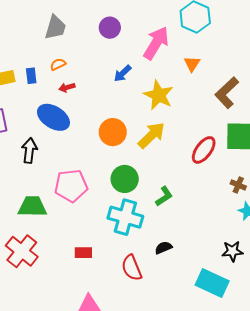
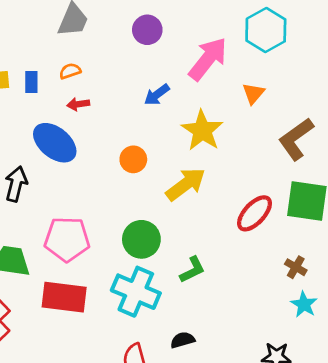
orange circle: (113, 132) -> (133, 159), moved, size x0.7
red rectangle: (83, 253) -> (64, 297), moved, size x1.8

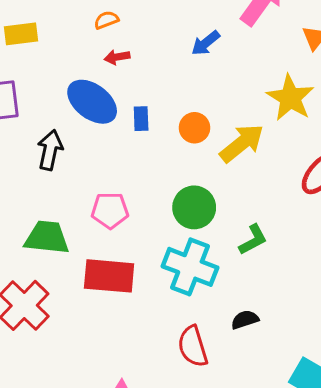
blue rectangle: (31, 82) -> (141, 119), moved
yellow star: (202, 131) -> (290, 98), moved
orange circle: (133, 159) -> (194, 128), moved
pink pentagon: (67, 239) -> (110, 210), size x0.7

